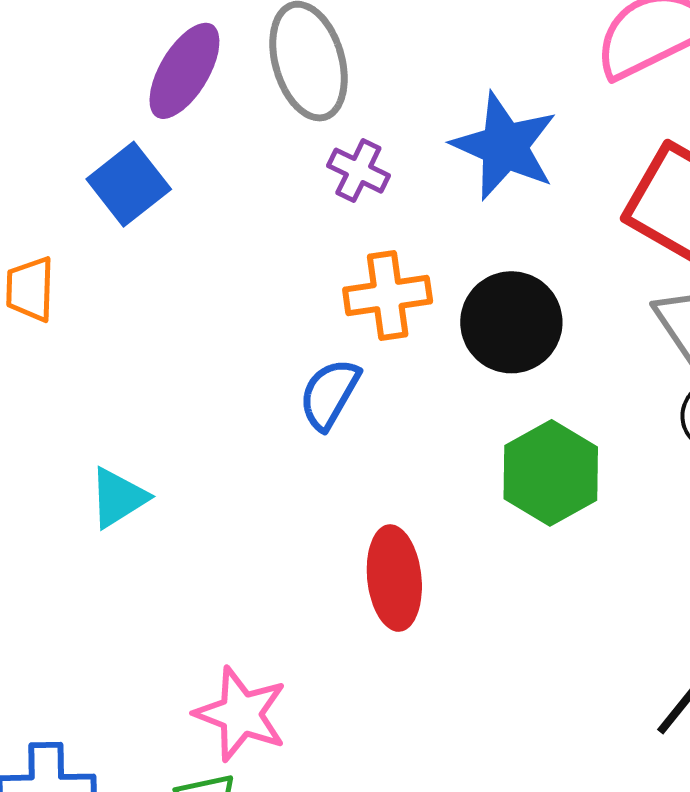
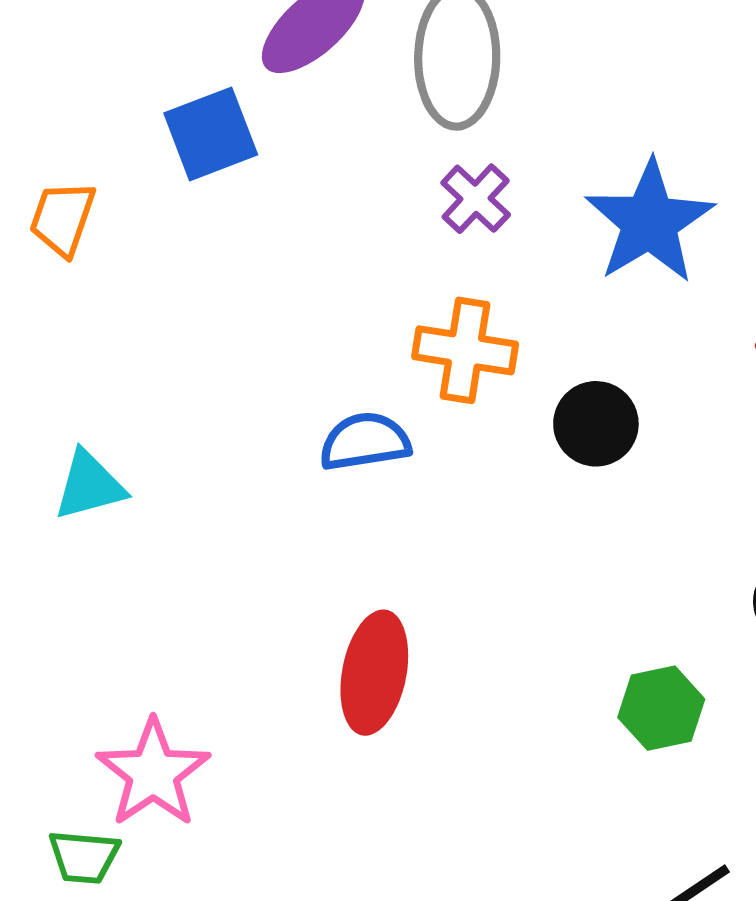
black circle: (511, 322) -> (596, 424), size x0.7
blue semicircle: (329, 394) -> (365, 442), turned 34
green hexagon: (551, 473) -> (661, 708), moved, size x0.7

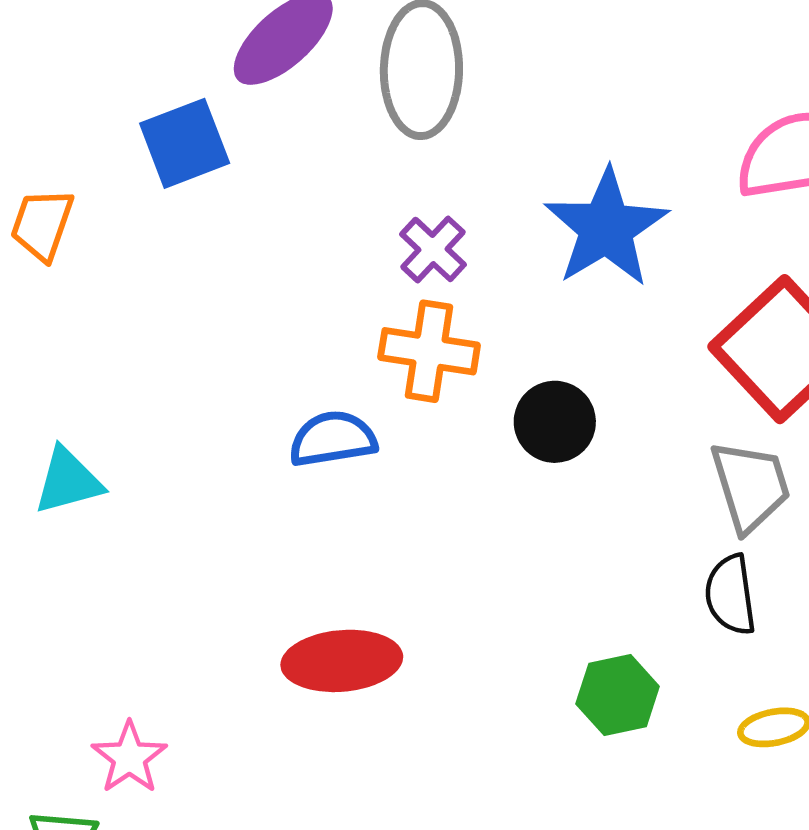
purple cross: (476, 199) -> (433, 249), moved
red ellipse: (374, 673) -> (342, 661), turned 74
pink star: (153, 773) -> (129, 758), size x0.7

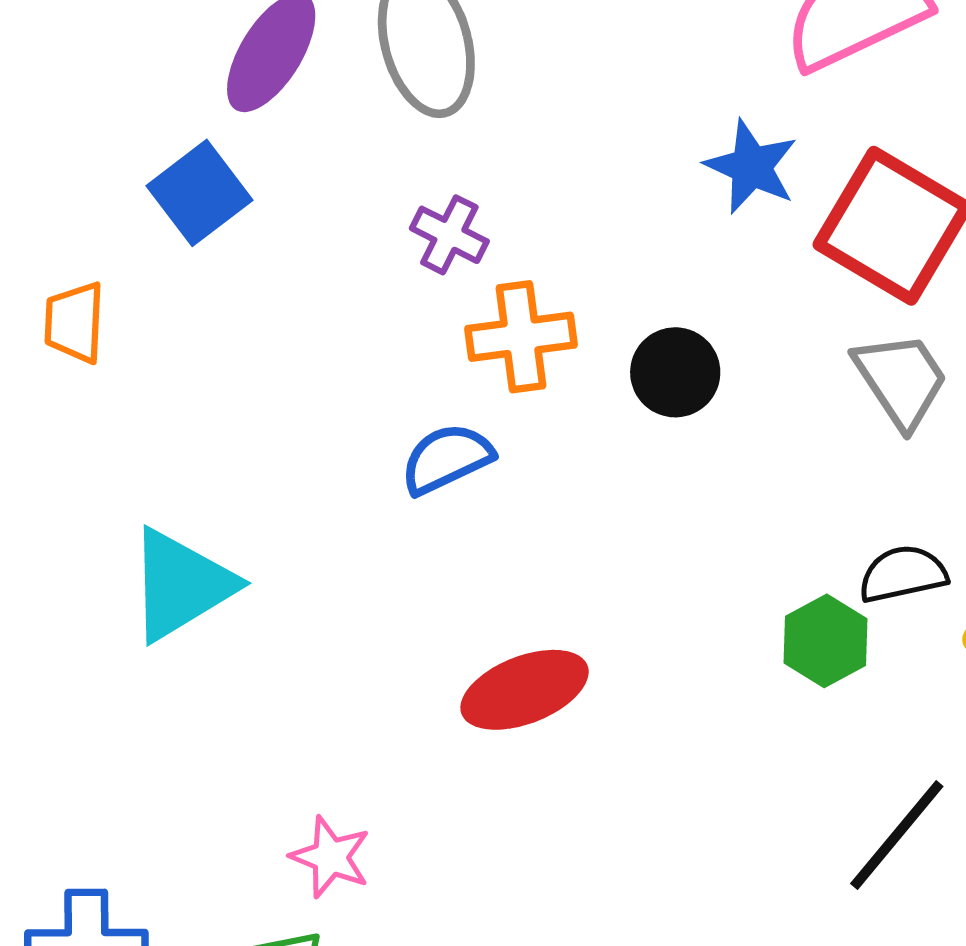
blue star: (606, 228) -> (751, 167), moved, size x0.7
purple cross: (433, 249) -> (449, 235), moved
cyan triangle: (68, 481) -> (181, 585), size x1.5
black semicircle: (731, 595) -> (903, 574), moved, turned 102

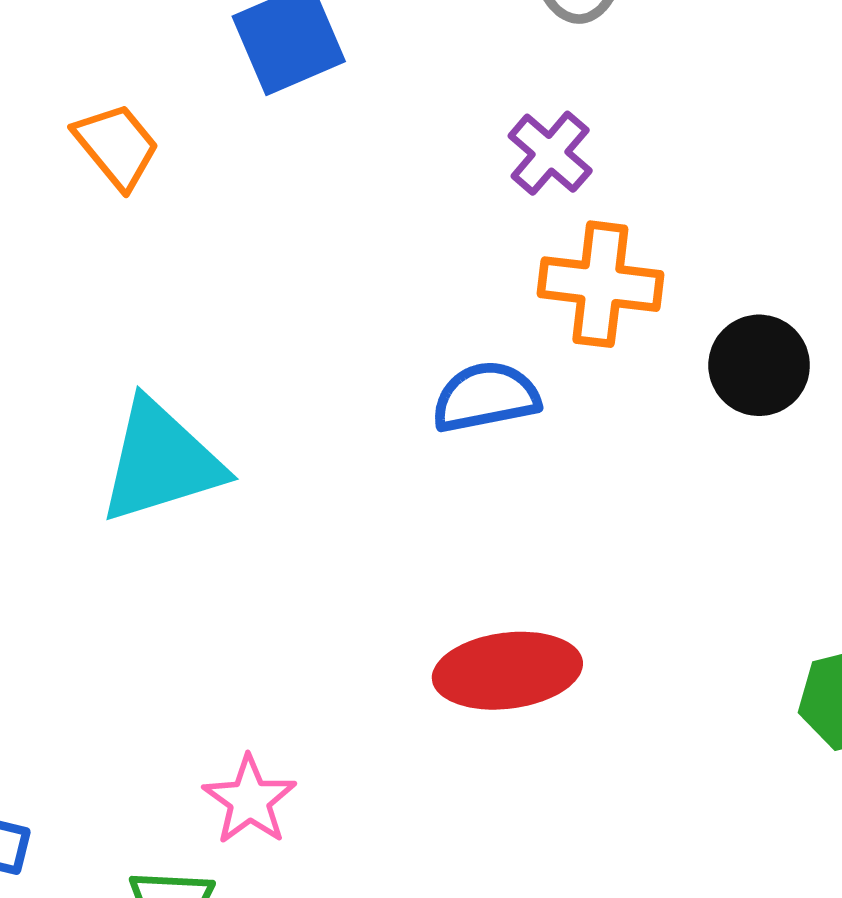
orange trapezoid: (74, 322) -> (117, 146), turned 124

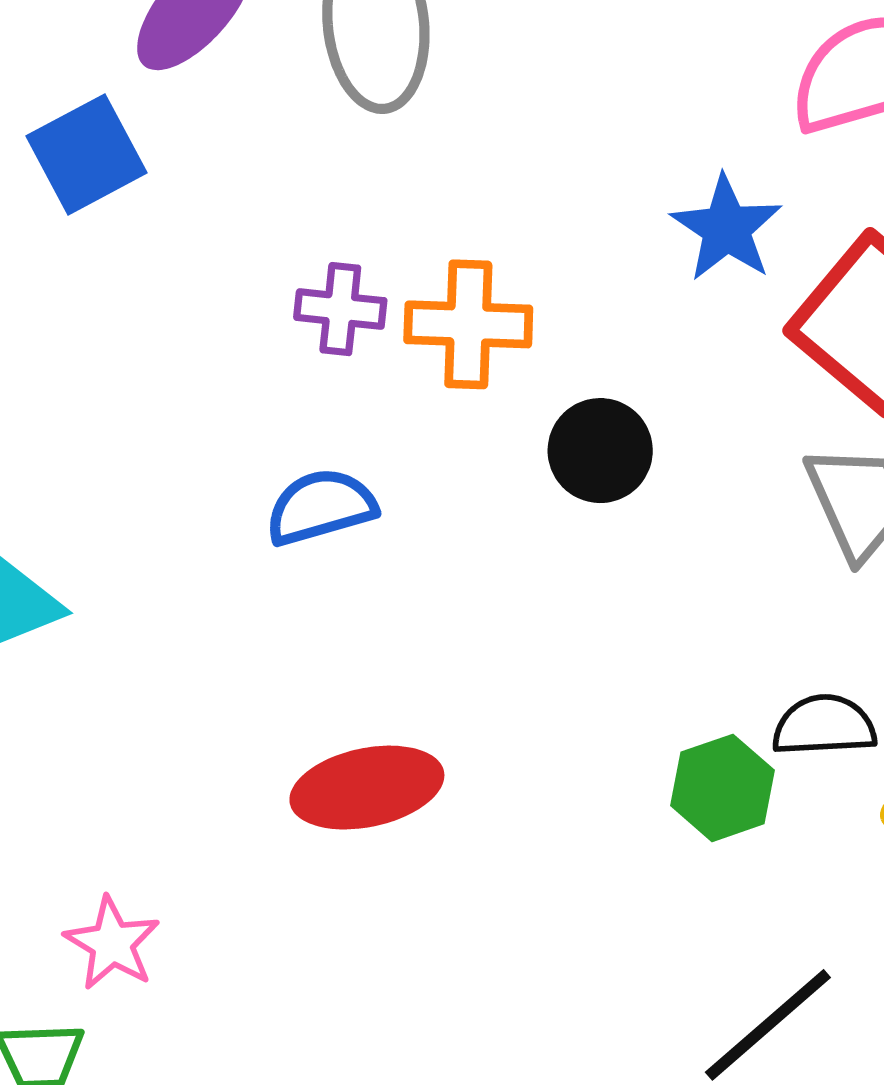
purple cross: (550, 153) -> (340, 309), moved, turned -30
orange cross: (600, 284) -> (468, 324), moved

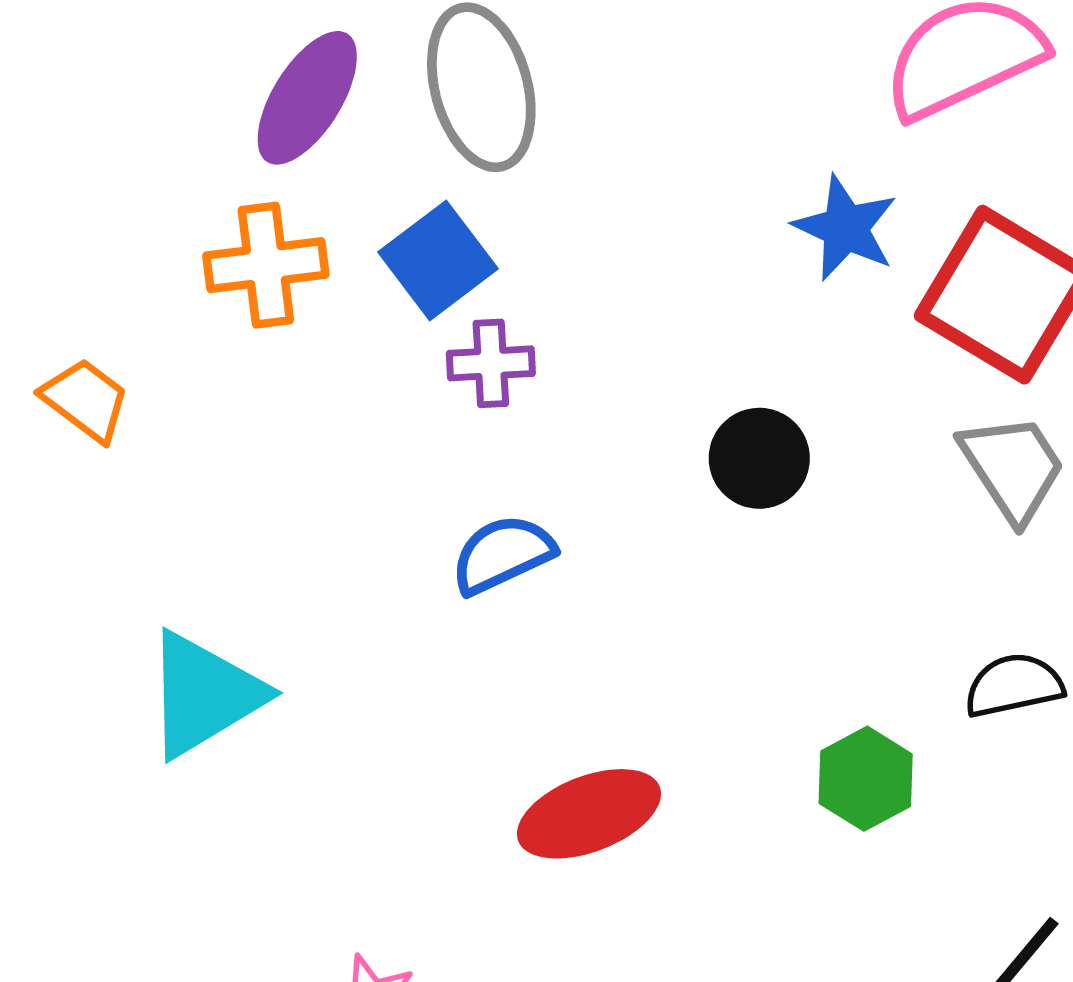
blue square: (87, 154) -> (438, 260), moved
orange cross: (468, 324) -> (266, 265), moved
green hexagon: (723, 788) -> (866, 779), moved

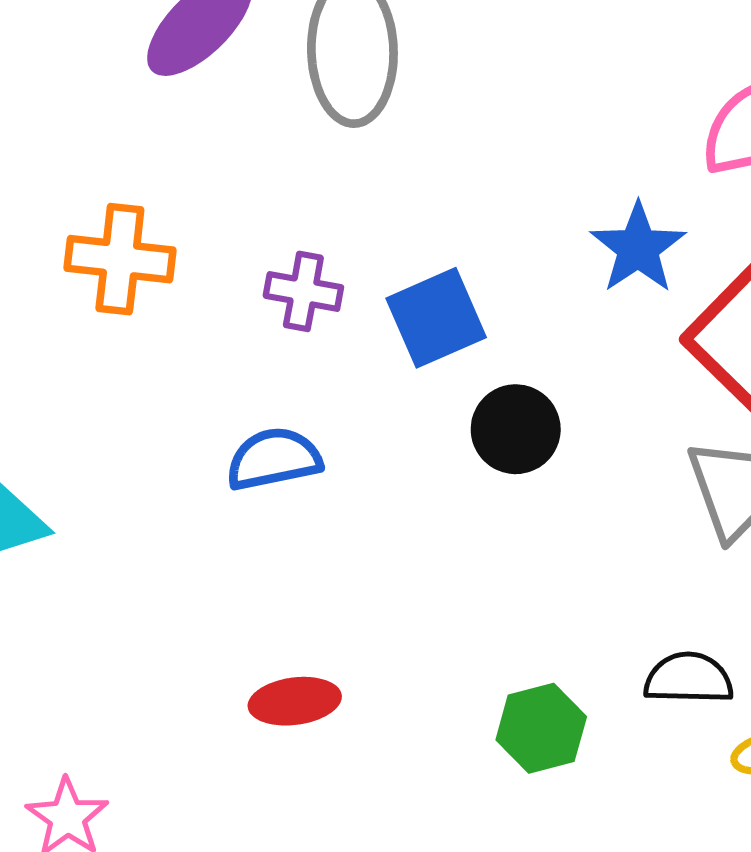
blue square: (438, 260) -> (436, 318), moved
orange cross: (266, 265) -> (120, 259), moved
red ellipse: (589, 814) -> (295, 701), size x0.7

